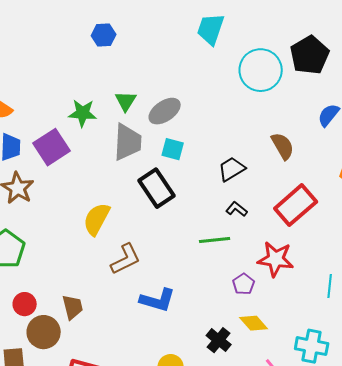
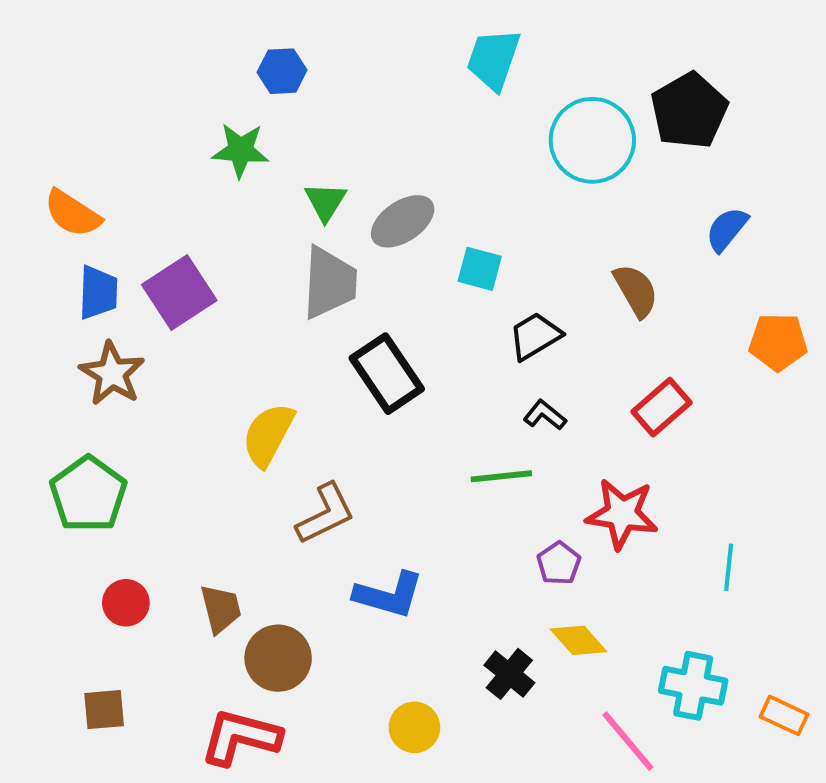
green star: (83, 113) -> (241, 150), moved
cyan square: (173, 149) -> (480, 269), moved
red rectangle: (296, 205) -> (661, 407), size x0.7
brown circle: (44, 332) -> (278, 658), moved

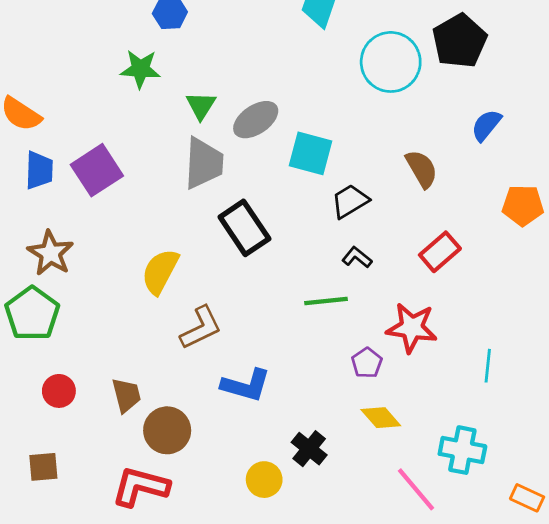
cyan square: (480, 269) -> (311, 153), size x1.4
brown star: (112, 374) -> (50, 253), moved
black cross: (509, 674) -> (309, 449), moved
orange rectangle: (784, 715) -> (527, 498), moved

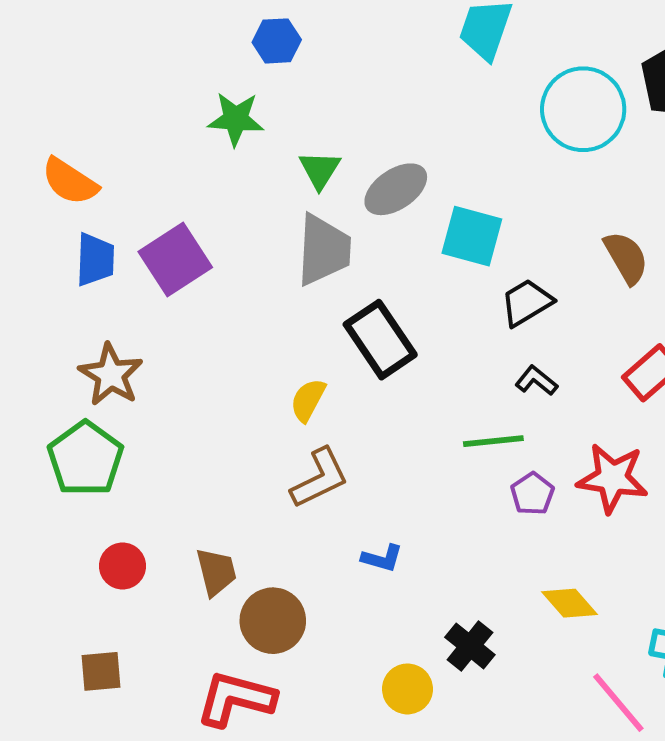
yellow semicircle: (160, 271) -> (308, 400), moved, size x0.7
purple pentagon: (367, 363) -> (532, 494), moved
blue L-shape: (246, 385) -> (382, 558), size x0.6

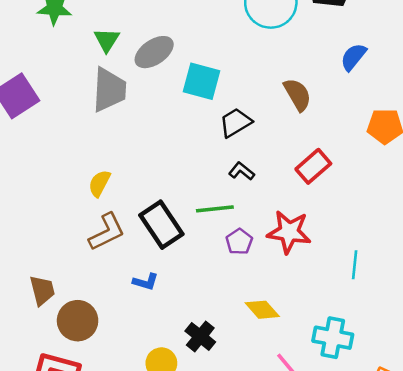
black rectangle: (380, 340) -> (161, 225), moved

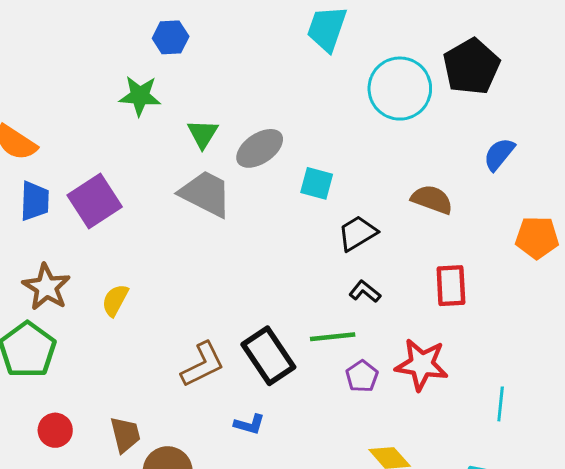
cyan square: (202, 81) -> (317, 183), size x0.7
gray trapezoid: (109, 90) -> (206, 194), turned -66
brown semicircle: (298, 95) -> (432, 199), turned -40
red rectangle: (313, 166) -> (451, 286), turned -52
yellow semicircle: (99, 183) -> (115, 300), moved

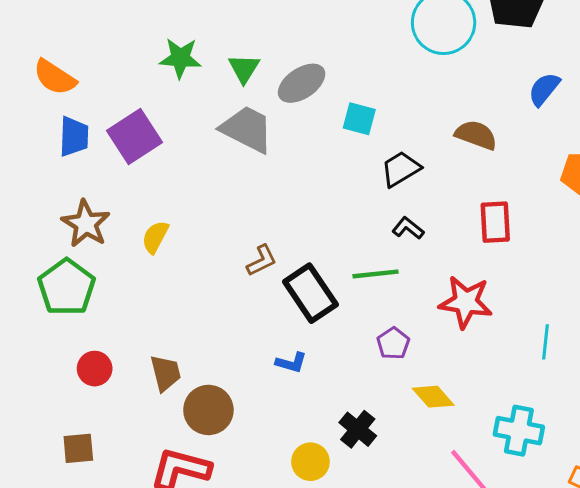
green star: (140, 96) -> (180, 58), moved
brown L-shape: (203, 365) -> (262, 261), moved, size x0.7
purple pentagon: (362, 376) -> (393, 343), moved

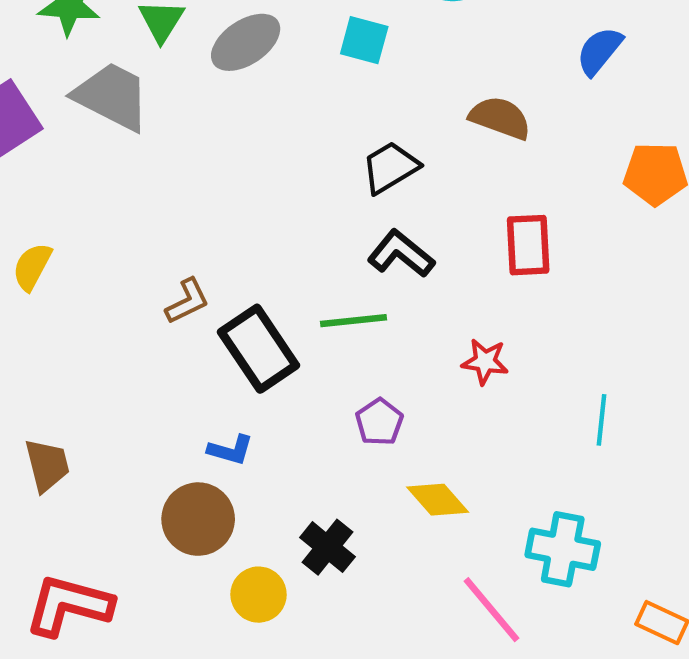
cyan square: (359, 119) -> (364, 40), moved
gray trapezoid: (247, 129) -> (112, 96), moved
black L-shape: (408, 228) -> (401, 254), size x1.4
red star: (466, 302) -> (485, 362), size x0.6
brown circle: (208, 410) -> (198, 519), moved

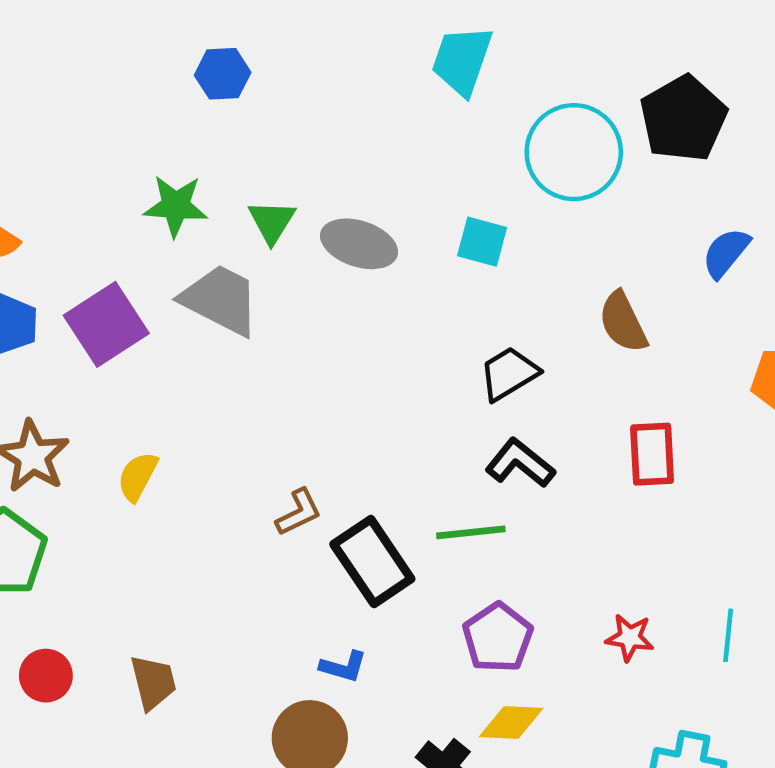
gray ellipse: (246, 42) -> (359, 244), turned 52
brown semicircle: (500, 118) -> (623, 322), turned -136
red star: (485, 362) -> (630, 638), moved
purple pentagon: (379, 422) -> (498, 638), size x1.4
yellow diamond: (438, 500) -> (511, 723), moved, turned -46

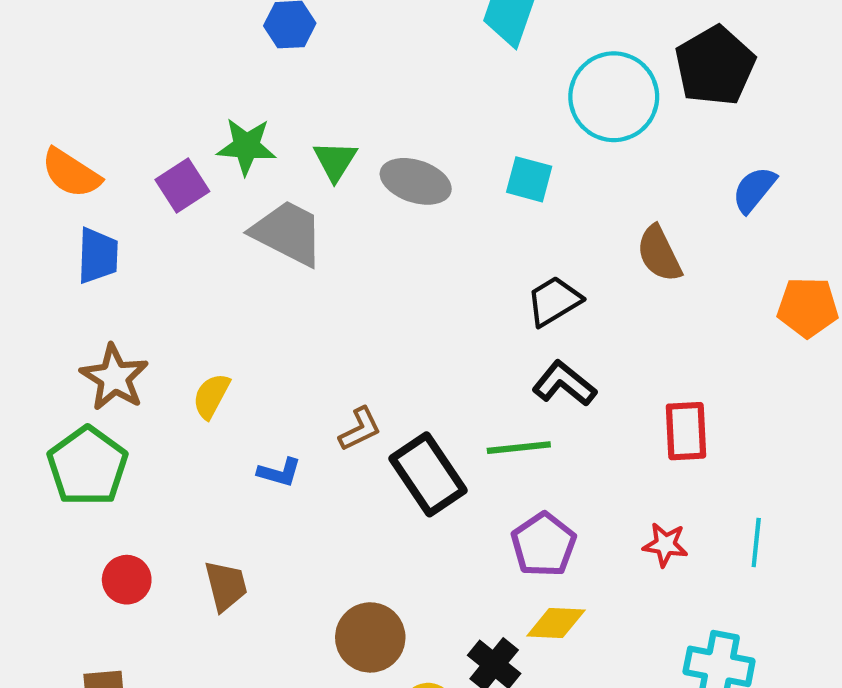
purple square: (106, 324) -> (182, 186), moved, size x0.7
red rectangle: (652, 454) -> (686, 431), moved
blue L-shape: (343, 667) -> (279, 472), moved

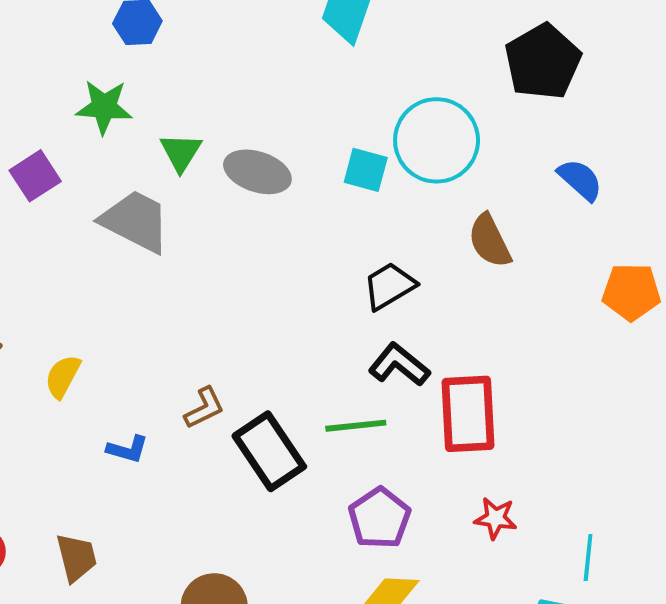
cyan circle: (614, 97) -> (437, 140), moved
green star: (246, 146) -> (104, 107), moved
blue semicircle: (754, 190) -> (580, 180), turned 93
red rectangle: (686, 431) -> (468, 414), moved, size x1.4
cyan line: (756, 543) -> (588, 558), moved

